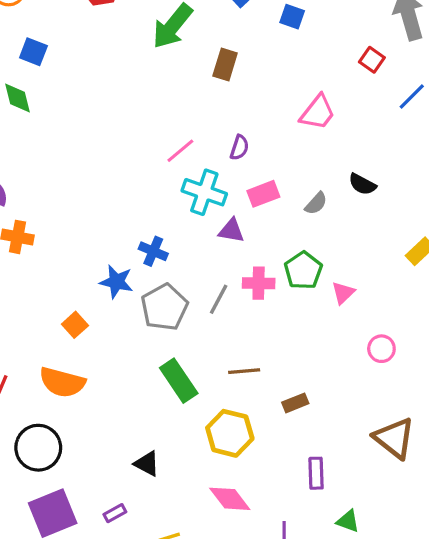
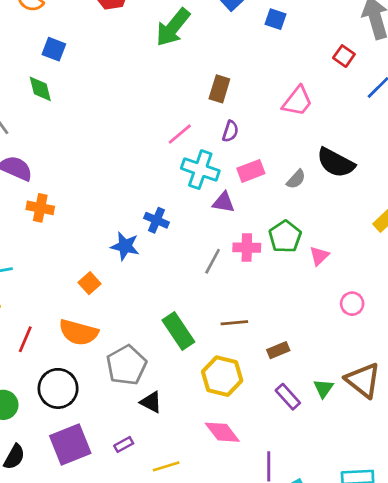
brown rectangle: (225, 65) -> (219, 89), moved
black semicircle: (362, 184) -> (336, 163), size x1.6
gray pentagon: (164, 307) -> (126, 365), moved
purple rectangle: (316, 473) -> (288, 397), moved, turned -40
green triangle: (348, 521) -> (323, 388), moved, turned 45

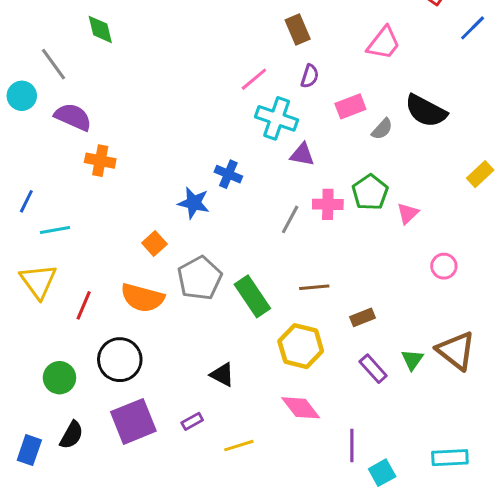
brown rectangle: (219, 89) -> (298, 29), turned -40
pink rectangle: (251, 171) -> (350, 106), moved
gray pentagon: (126, 365) -> (200, 278), moved

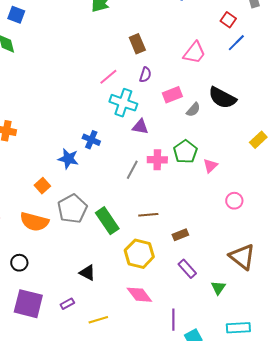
blue line: (473, 28) -> (236, 43), moved
black circle: (120, 360) -> (19, 263), size x0.6
green triangle: (412, 360) -> (218, 288), moved
purple square: (133, 421) -> (28, 304), turned 36

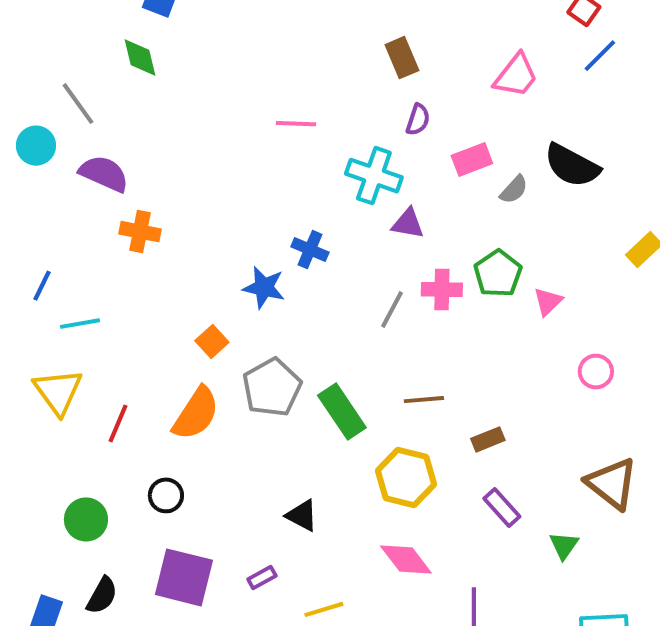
pink line: (108, 77) -> (296, 124), moved, turned 42
orange semicircle: (34, 222) -> (196, 413), turned -72

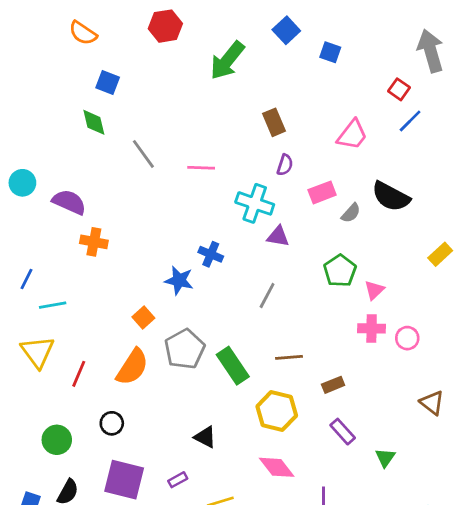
gray line: (78, 104) -> (143, 154), moved
pink cross: (442, 290) -> (372, 328), moved
brown triangle: (612, 483) -> (432, 403), moved, size x0.7

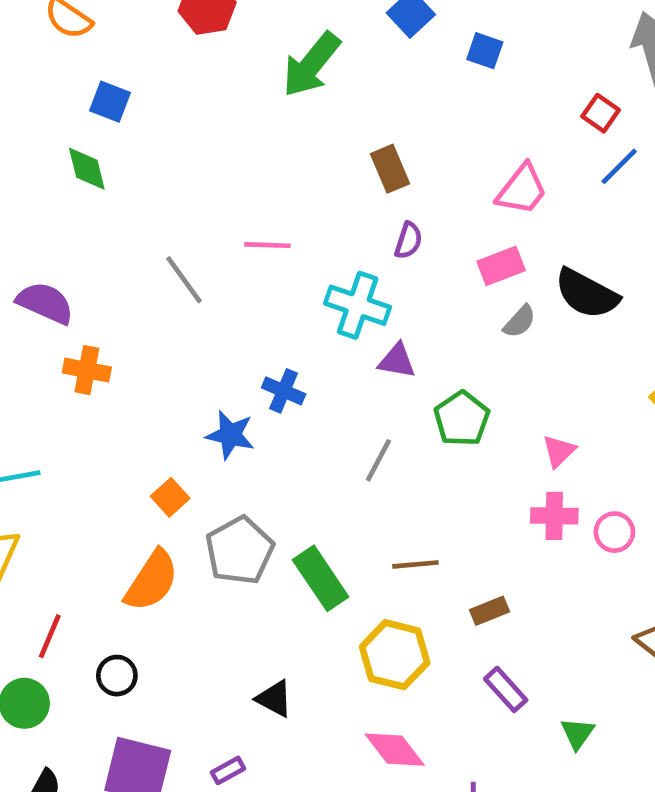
gray line: (143, 154) -> (184, 280), moved
pink rectangle: (322, 192) -> (501, 266), moved
green pentagon: (340, 271) -> (462, 419), moved
red line: (79, 374) -> (50, 636), moved

